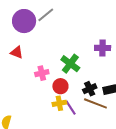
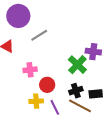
gray line: (46, 15) -> (39, 35), moved
green cross: (70, 64) -> (77, 65), moved
yellow cross: (59, 103) -> (36, 101), moved

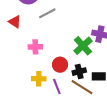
red circle: (47, 85) -> (60, 65), moved

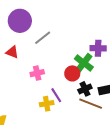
red circle: (60, 65) -> (72, 73), moved
purple line: (57, 86) -> (56, 95), moved

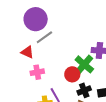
purple circle: (20, 21) -> (36, 19), moved
red triangle: (12, 52) -> (27, 52), moved

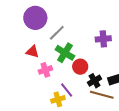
gray line: (44, 37) -> (57, 33), moved
green cross: (84, 64) -> (65, 53), moved

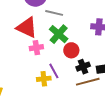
gray line: (57, 33) -> (54, 13), turned 48
red triangle: (32, 52) -> (27, 27), size x1.6
brown line: (102, 95) -> (88, 82), turned -40

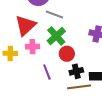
red triangle: (27, 27) -> (26, 25), turned 45
yellow cross: (44, 79) -> (10, 53), moved

